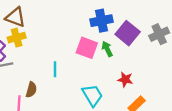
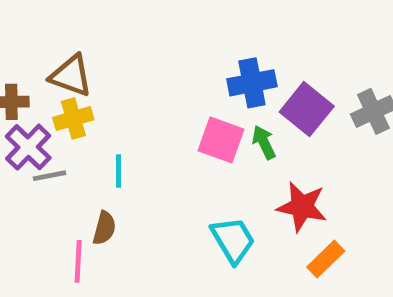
cyan line: (55, 69) -> (119, 171), moved
red star: (125, 79) -> (302, 207), size x1.5

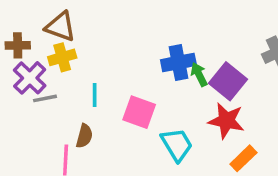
blue cross: (252, 83) -> (178, 62), moved
purple square: (307, 109) -> (228, 81), moved
pink square: (221, 140) -> (139, 112), moved

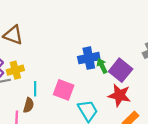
yellow cross: (62, 57) -> (15, 70), moved
cyan line: (95, 95) -> (35, 89), moved

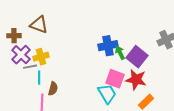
cyan line: (35, 89) -> (39, 78), moved
pink square: (64, 90) -> (115, 79), moved

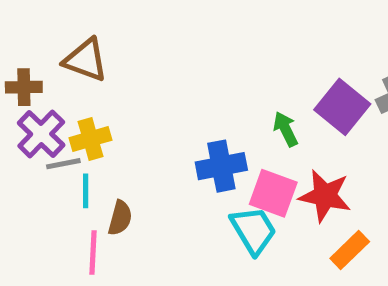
blue cross: (108, 46) -> (221, 166), moved
purple square: (137, 57) -> (342, 107), moved

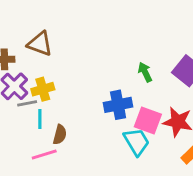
green arrow: (286, 129) -> (145, 72), moved
pink line: (93, 253) -> (44, 155), turned 70

